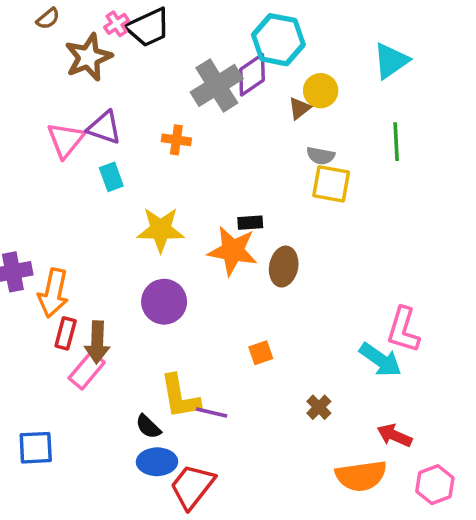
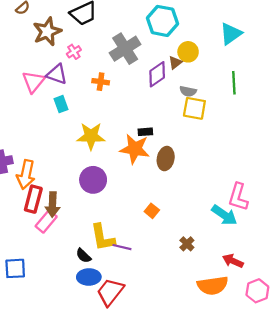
pink cross: (117, 24) -> (74, 52), moved
purple diamond: (252, 75) -> (157, 74), moved
red rectangle: (66, 333) -> (33, 199), size x1.4
orange square: (261, 353) -> (152, 211), turned -32

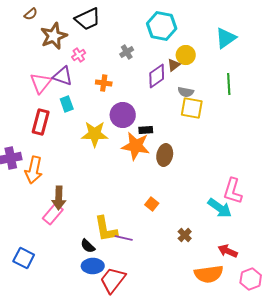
gray cross: (125, 49) -> (127, 52), size x0.5
purple circle: (93, 180) -> (123, 115), moved
red rectangle: (33, 199) -> (41, 122), moved
blue square: (15, 268) -> (24, 258), turned 30

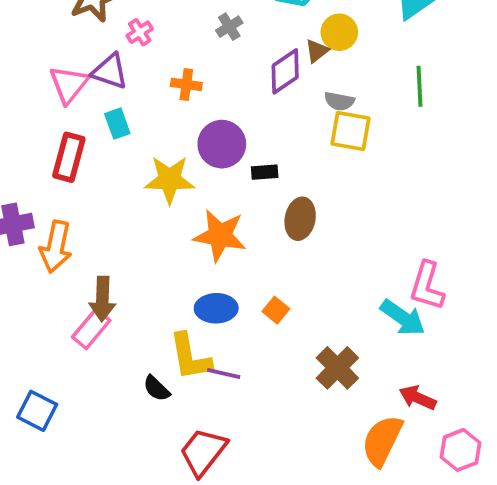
orange star: (136, 146) -> (220, 236), moved
brown cross: (185, 235) -> (337, 368), size x1.6
blue ellipse: (93, 266) -> (216, 308), moved
orange semicircle: (209, 274) -> (382, 441), turned 124

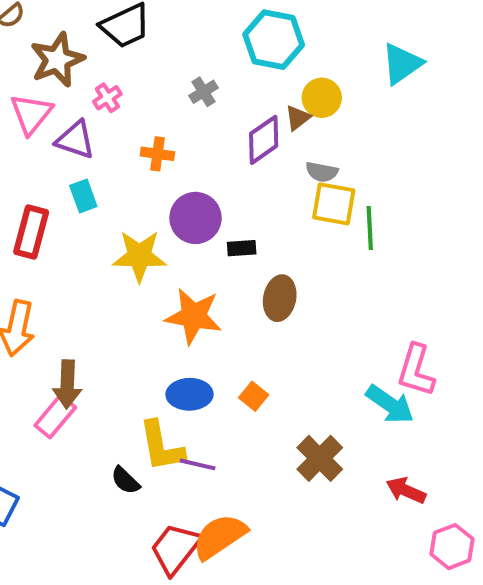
pink triangle: (69, 84) -> (31, 114), moved
green line: (419, 86) -> (370, 228), moved
orange semicircle: (382, 441) -> (220, 537), moved, turned 30

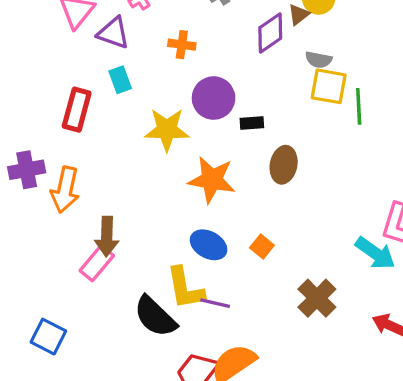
blue ellipse: (190, 394) -> (209, 245), turned 30
black semicircle: (125, 480) -> (155, 317), size x1.8

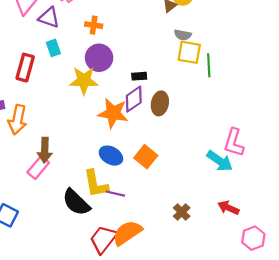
purple diamond: (270, 33) -> (134, 99), moved
purple circle: (214, 98) -> (99, 58), moved
orange square: (262, 246) -> (146, 157), size x1.5
brown cross: (317, 298) -> (182, 212), moved, size x0.7

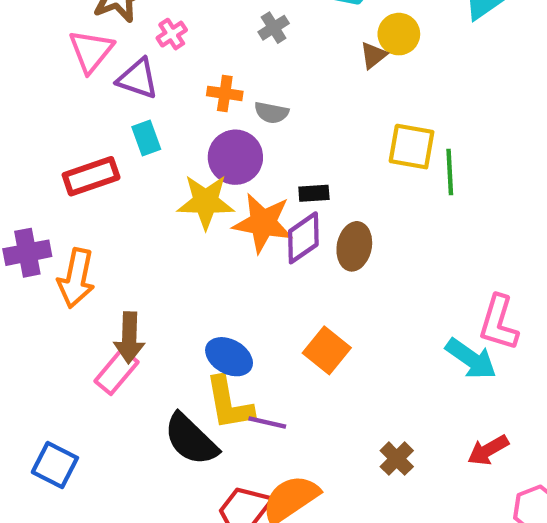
gray semicircle: (183, 35) -> (271, 113), moved
red rectangle: (25, 68) -> (91, 176), turned 56
orange star: (113, 113) -> (263, 223), moved
blue ellipse: (111, 156) -> (229, 357), moved
red arrow: (228, 208) -> (488, 450), turned -54

